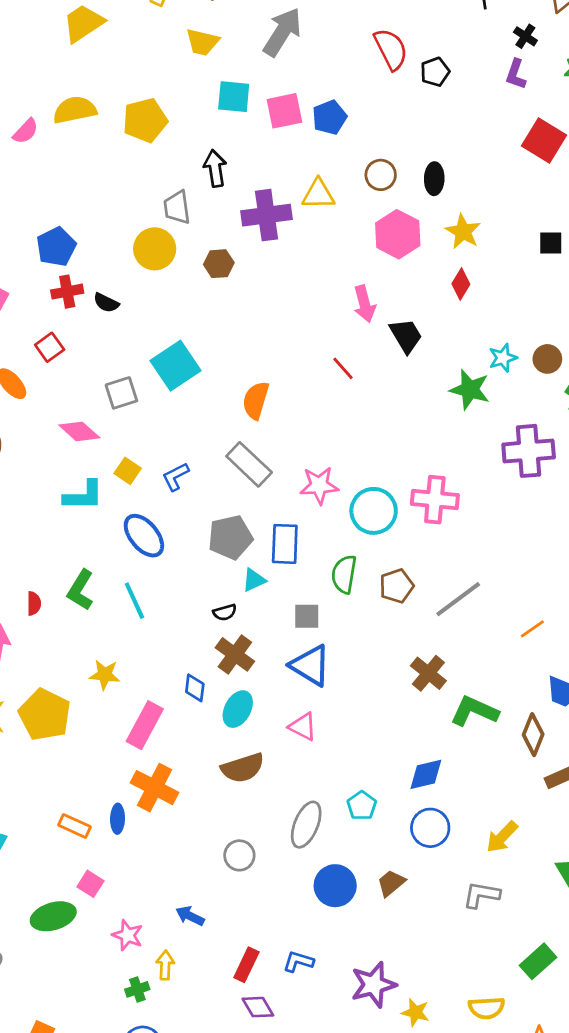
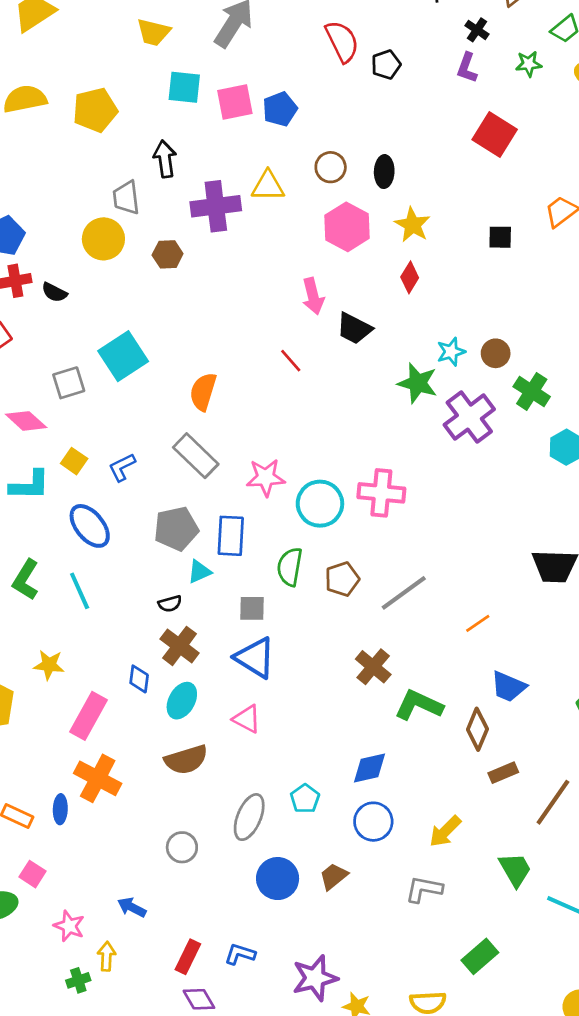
black trapezoid: (406, 336) -> (354, 328), turned 147
purple cross: (529, 451) -> (469, 417), moved, turned -33

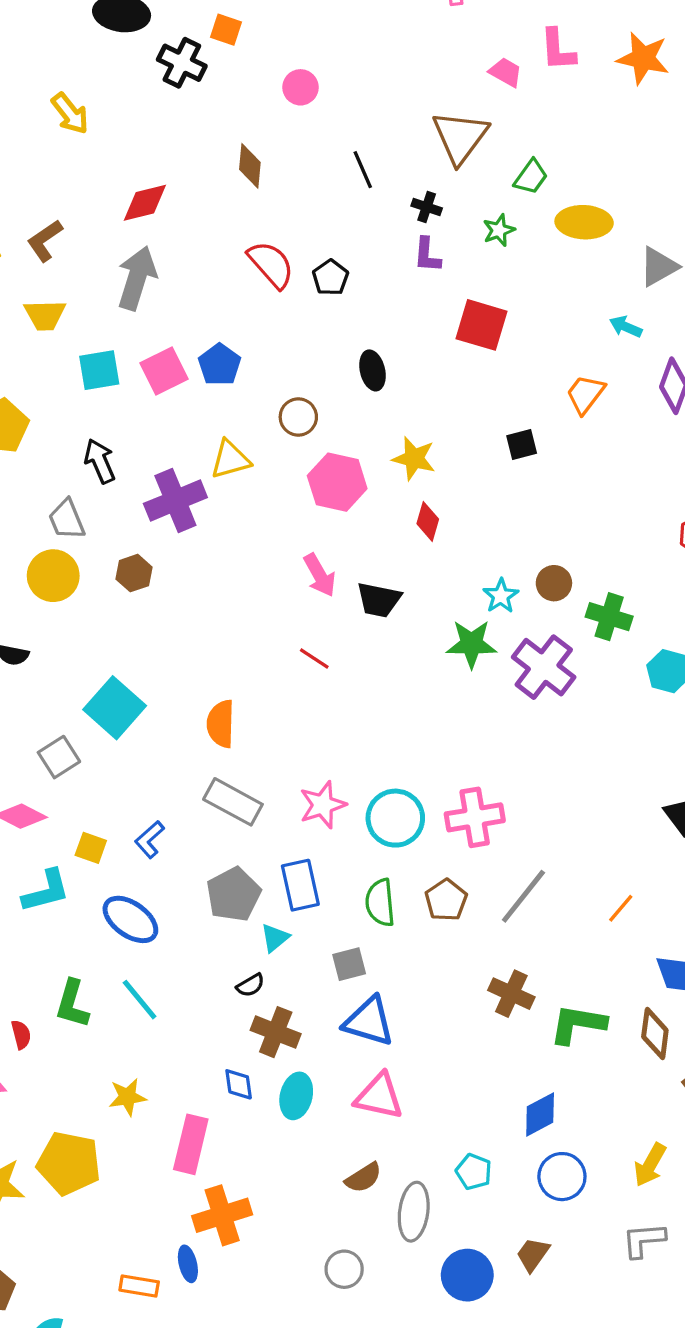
black ellipse: (384, 172) -> (372, 370), moved
pink cross: (381, 493) -> (475, 817), moved
pink triangle: (247, 719) -> (379, 1096), size x1.4
brown semicircle: (186, 760) -> (363, 1178), moved, size x0.7
orange cross: (98, 778) -> (222, 1215), turned -30

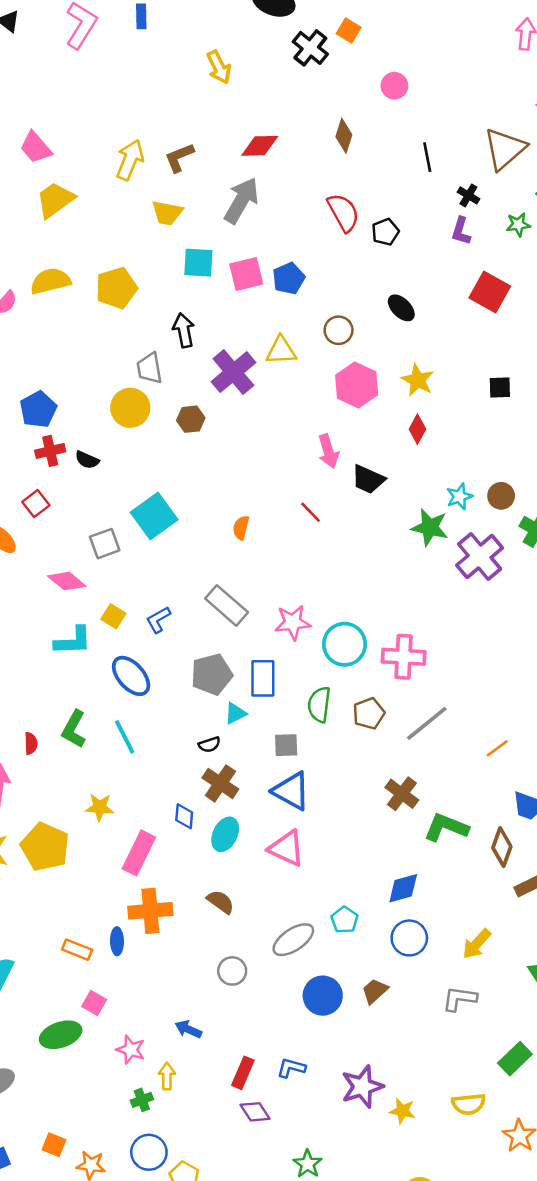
black ellipse: (372, 370) -> (401, 308), turned -44
purple cross: (175, 501) -> (233, 372), turned -30
orange semicircle: (221, 724) -> (241, 528), moved, size x0.7
brown semicircle: (363, 1178) -> (221, 902), moved, turned -124
gray ellipse: (414, 1212) -> (293, 940), turned 36

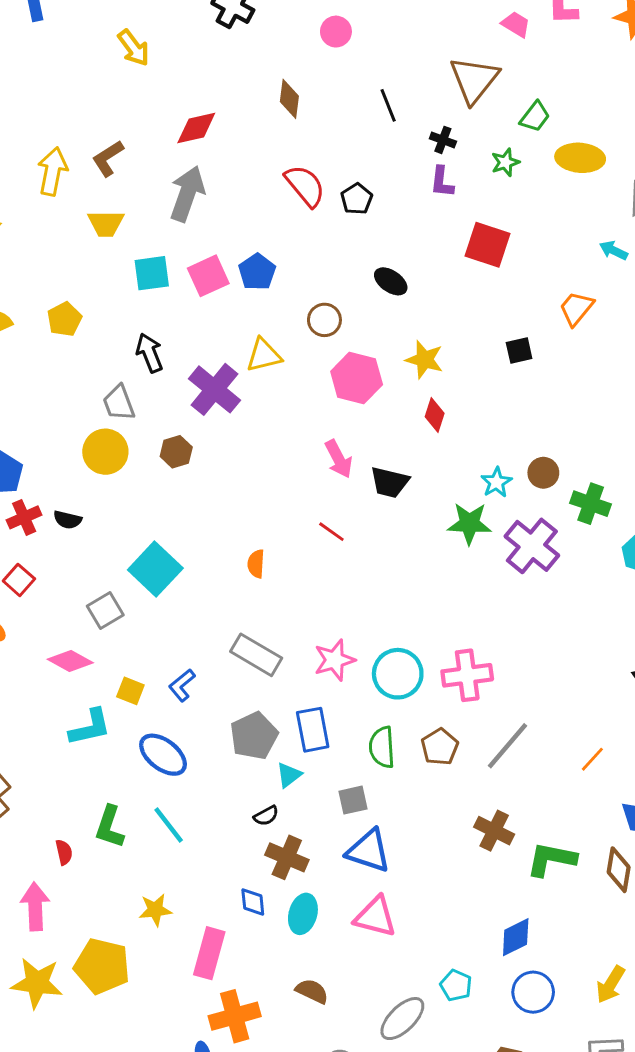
yellow pentagon: (116, 288) -> (64, 319), size x0.7

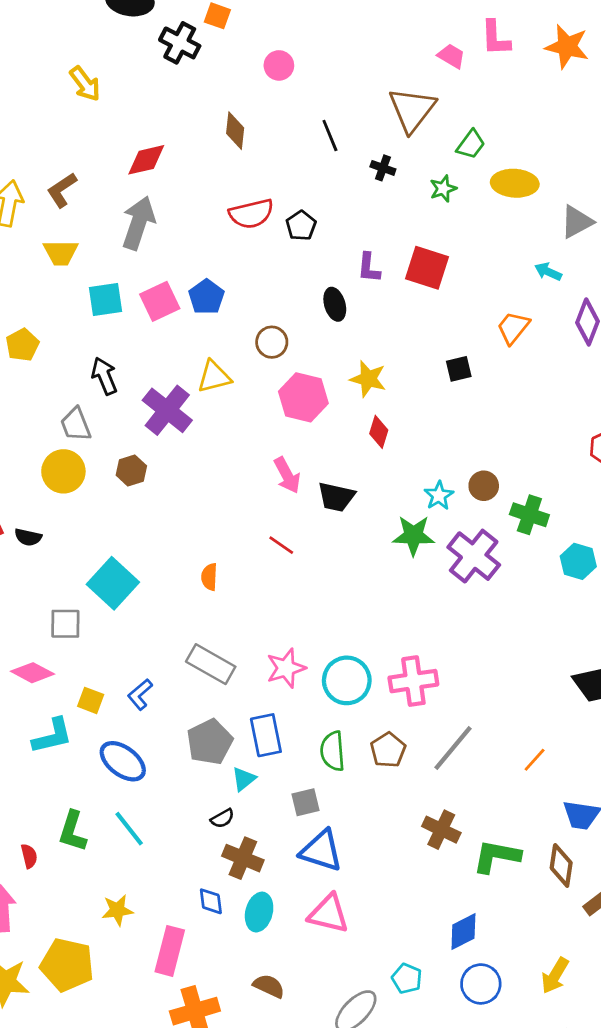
purple L-shape: (442, 182) -> (369, 268), moved
red semicircle: (305, 186) -> (251, 214), turned 117
black ellipse: (391, 281) -> (335, 304), turned 40
gray square: (105, 611) -> (65, 624), turned 32

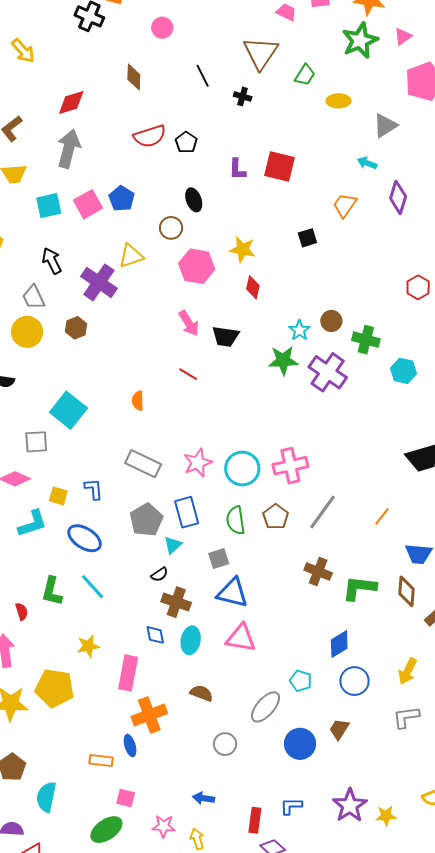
yellow ellipse: (515, 183) -> (339, 101), size x0.7
green star: (443, 189) -> (360, 41), moved, size x1.8
black ellipse: (335, 304) -> (194, 200), moved
blue L-shape: (140, 694) -> (94, 489), turned 130

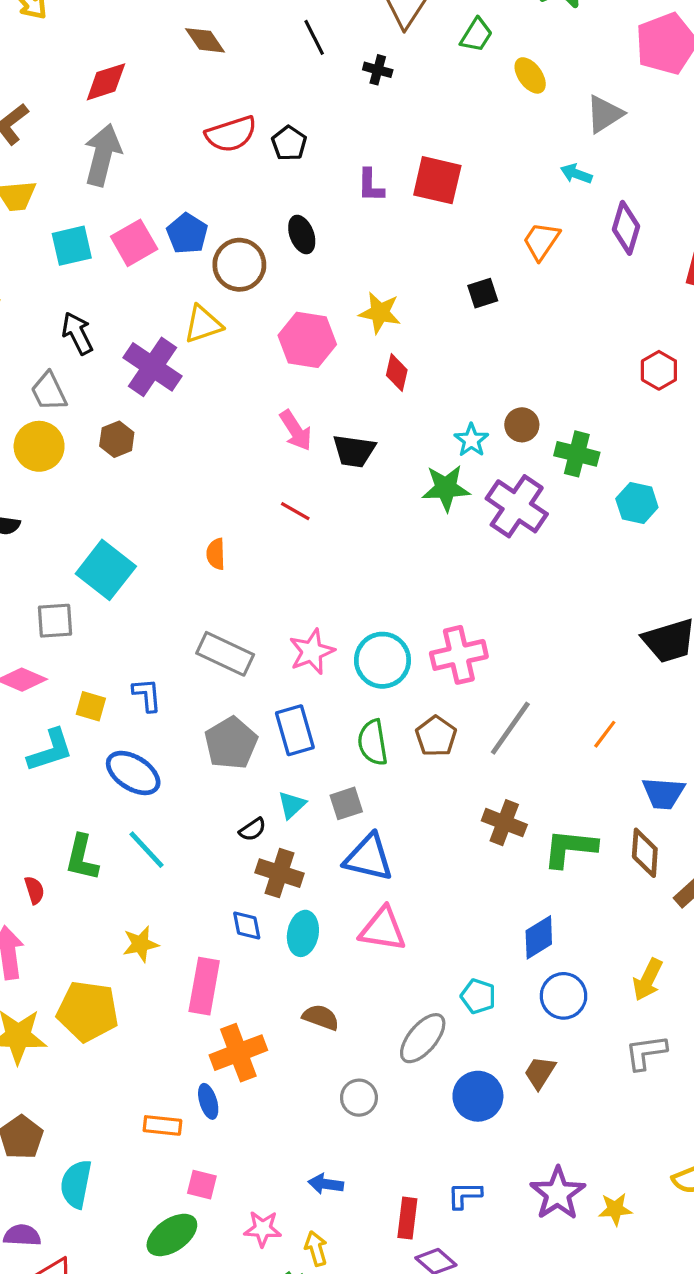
brown diamond: (134, 77) -> (205, 40), turned -36
yellow ellipse: (339, 101) -> (530, 75), turned 55
brown circle: (171, 228) -> (239, 265), moved, size x1.4
cyan triangle: (173, 545) -> (292, 805), moved

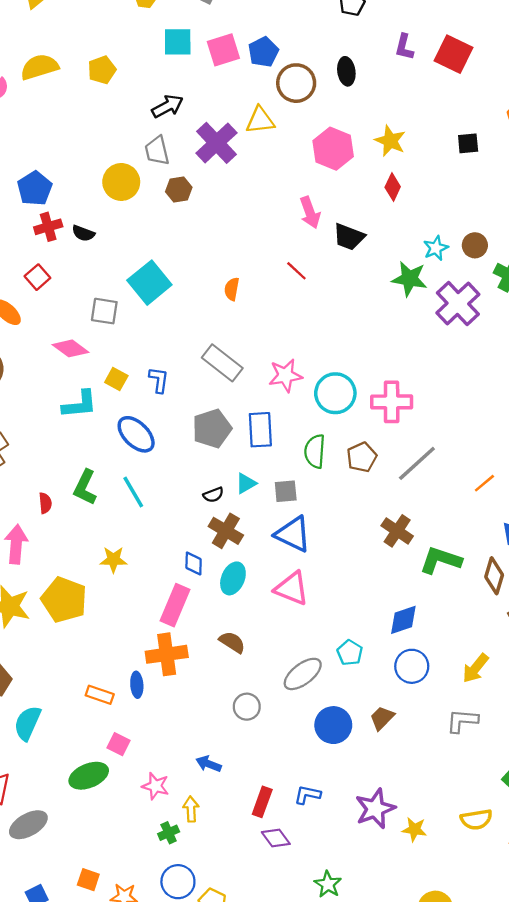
black arrow: (77, 333) -> (167, 106), turned 76
gray trapezoid: (49, 391) -> (157, 151), moved
pink rectangle: (204, 986) -> (175, 605), moved

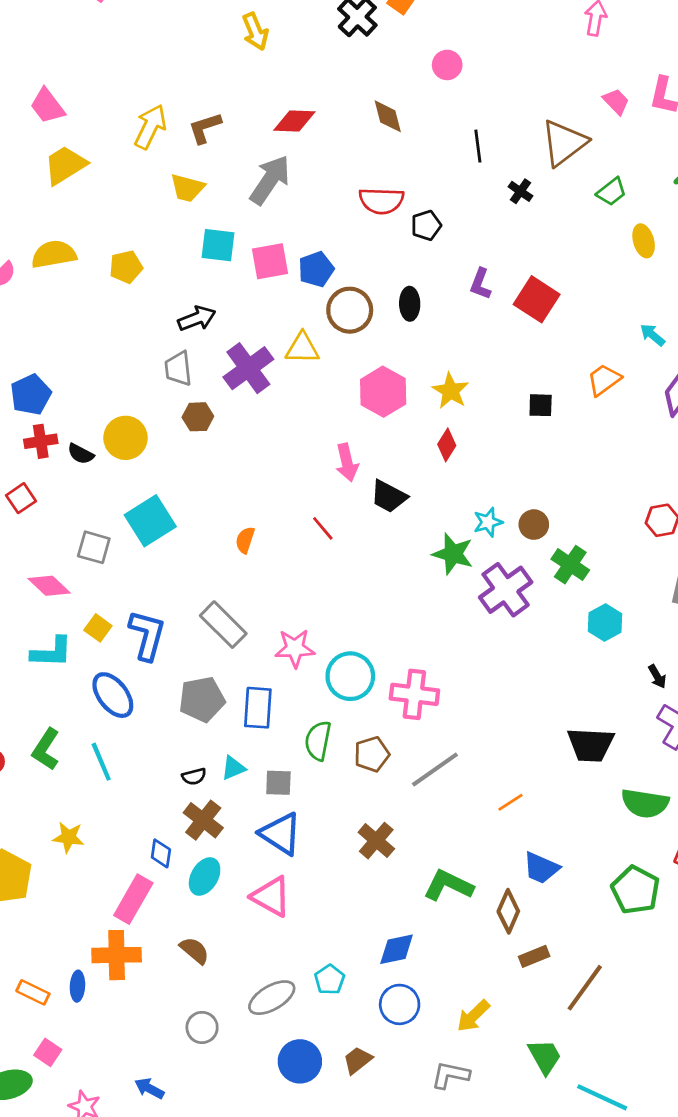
yellow circle: (121, 182) -> (125, 438), moved
blue L-shape: (159, 380) -> (147, 635), size x1.6
brown cross: (397, 531) -> (376, 841), moved

